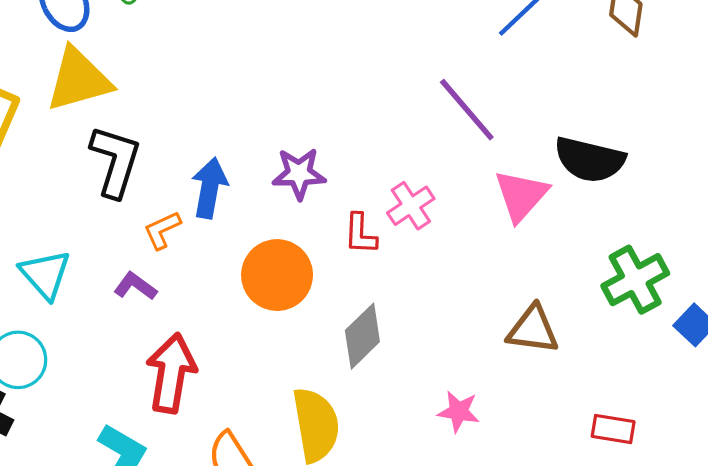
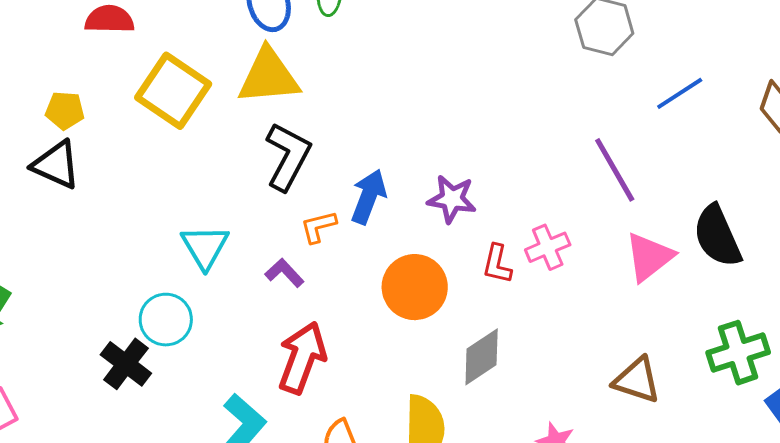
black semicircle: (590, 160) -> (717, 236), turned 42

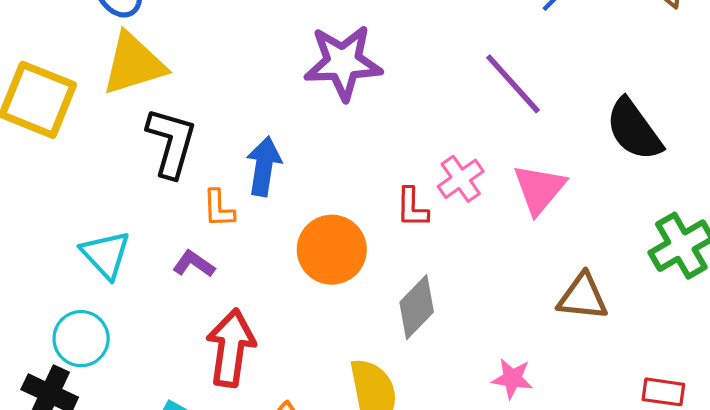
purple star: (452, 199) -> (343, 63), moved, size x1.5
orange L-shape: (318, 227) -> (219, 208), turned -66
pink triangle: (649, 257) -> (539, 189), moved

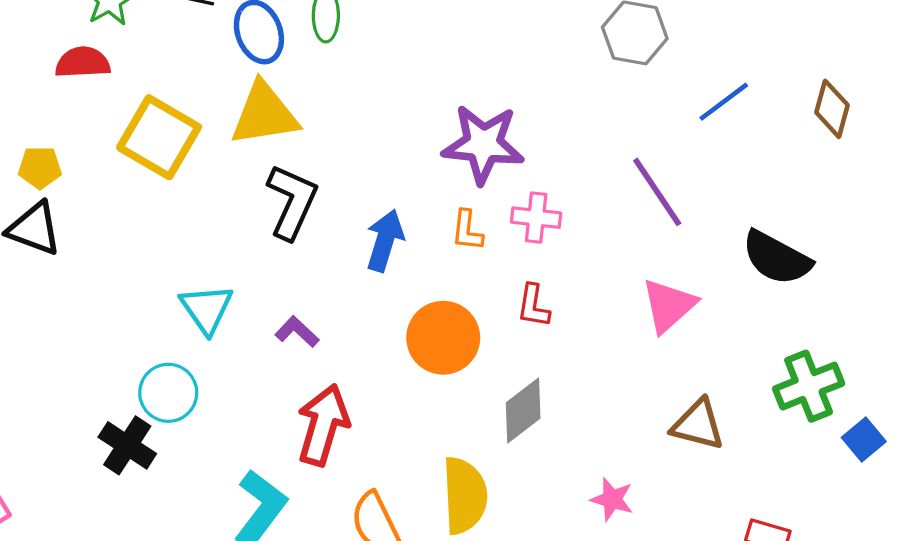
black semicircle: (634, 130) -> (777, 258), turned -34
pink cross: (461, 179) -> (536, 218), moved, turned 33
orange L-shape: (219, 208) -> (467, 231), moved

